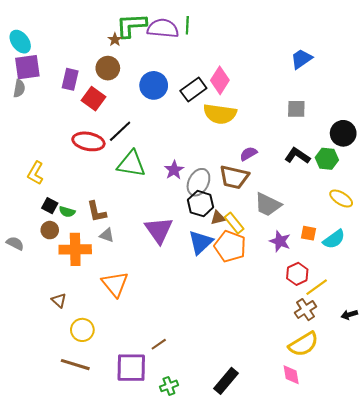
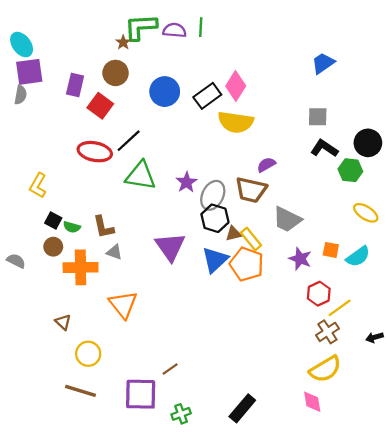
purple semicircle: (163, 28) -> (175, 30), size x0.7
black L-shape: (297, 156) -> (324, 148), moved

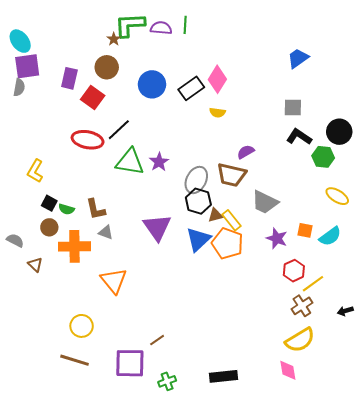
yellow semicircle: (236, 122) -> (217, 113), size x0.5
purple star: (187, 182) -> (159, 162), moved
brown triangle: (63, 322) -> (35, 265), moved
black rectangle: (242, 408) -> (223, 376), turned 44

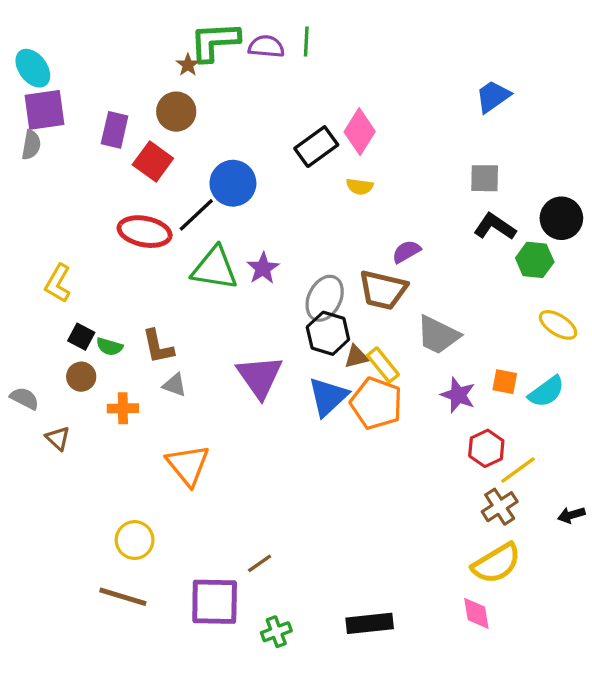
blue circle: (152, 84) -> (233, 183), moved
orange cross: (74, 246) -> (123, 408), size x0.6

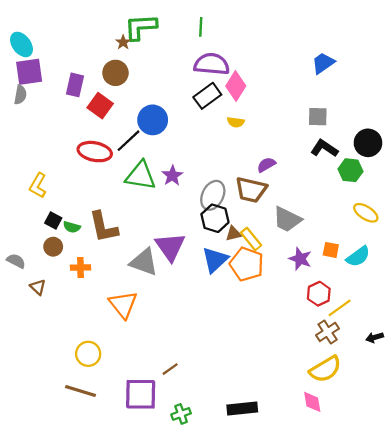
purple semicircle: (266, 47) -> (212, 64), moved, size x1.5
brown L-shape: (158, 347) -> (103, 227), size x1.4
gray triangle: (175, 385) -> (144, 262), moved, size x1.8

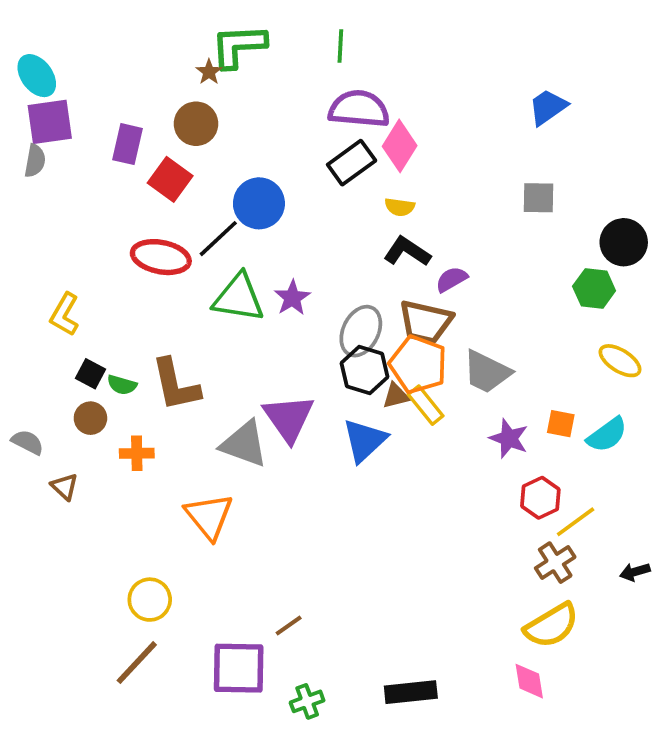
black L-shape: (324, 148) -> (407, 251), moved
orange pentagon: (247, 264) -> (418, 364), moved
brown line: (81, 391) -> (137, 663), turned -64

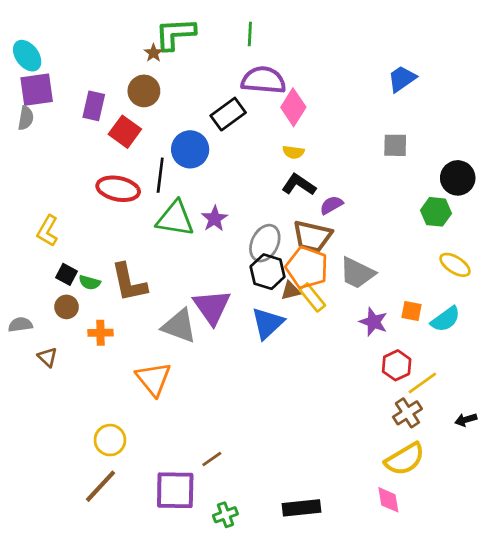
black rectangle: (352, 163) -> (228, 114), moved
black line: (218, 239) -> (160, 175), turned -40
gray semicircle: (28, 442) -> (20, 325), turned -35

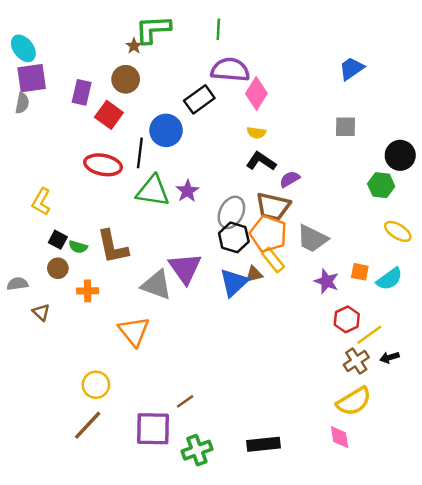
brown triangle: (291, 291) -> (254, 274), moved
black arrow: (466, 420) -> (390, 357), moved
green cross: (225, 515) -> (197, 450), size x1.4

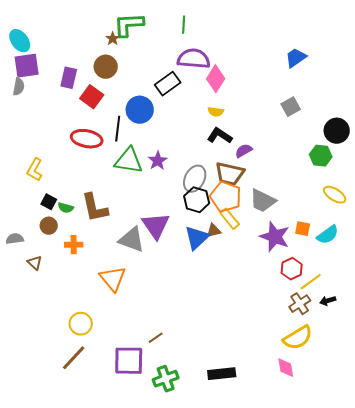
gray square: (346, 127) -> (291, 107), turned -30
purple star: (327, 281) -> (275, 237), size x1.4

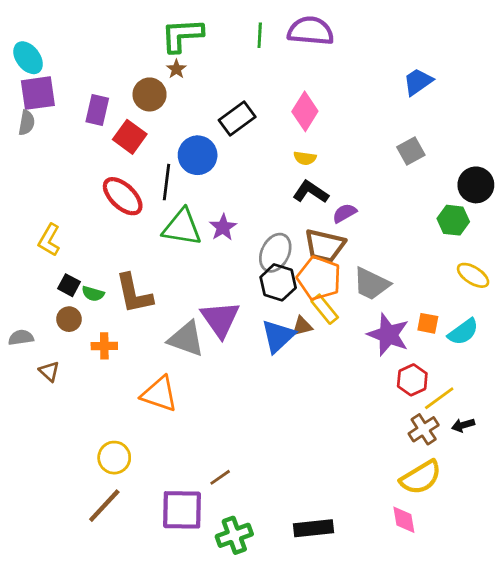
brown star: (113, 39) -> (176, 69), moved
purple semicircle: (194, 59) -> (311, 31), moved
red ellipse: (87, 139) -> (123, 196), turned 32
orange triangle: (113, 279) -> (159, 394), turned -32

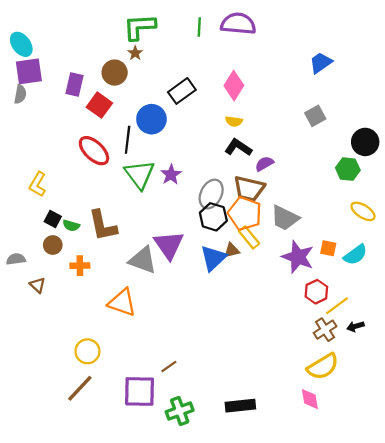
green triangle: (182, 227) -> (140, 174), turned 44

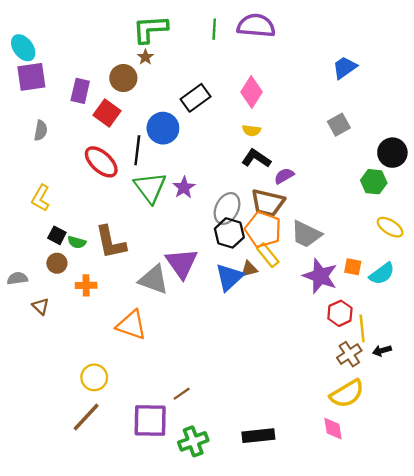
gray semicircle: (20, 94) -> (41, 130), moved
yellow line: (337, 306) -> (362, 328), turned -60

